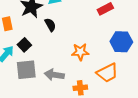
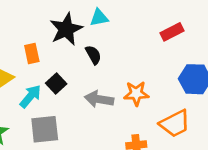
gray square: (26, 70) -> (45, 129), moved
gray arrow: (54, 75) -> (99, 99), moved

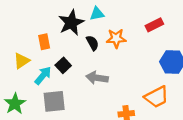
orange star: (136, 93) -> (116, 38), moved

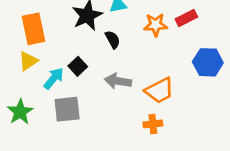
orange star: (116, 38) -> (156, 25), moved
orange rectangle: (44, 42) -> (34, 29), moved, size x1.6
orange trapezoid: (157, 97) -> (160, 90), moved

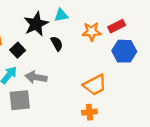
blue hexagon: (208, 62) -> (124, 51), moved
black square: (78, 66) -> (18, 50), moved
gray arrow: (118, 81) -> (36, 77), moved

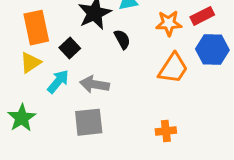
orange trapezoid: (95, 85) -> (173, 68), moved, turned -30
gray square: (20, 100) -> (89, 122), moved

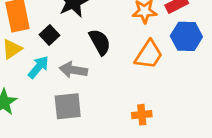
black semicircle: (122, 39) -> (100, 42), moved, size x1.4

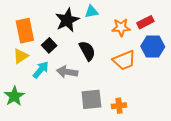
orange trapezoid: (149, 55) -> (124, 60), turned 35
gray square: (68, 106) -> (91, 99), moved

